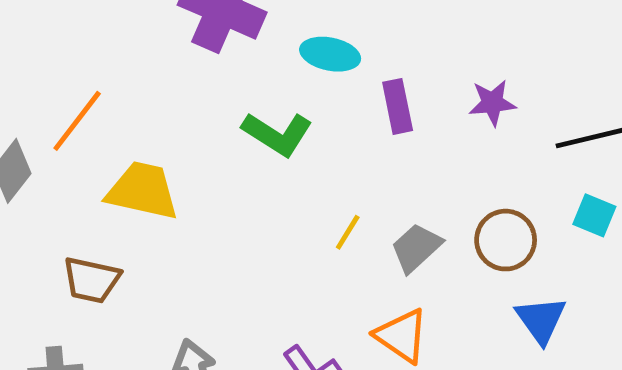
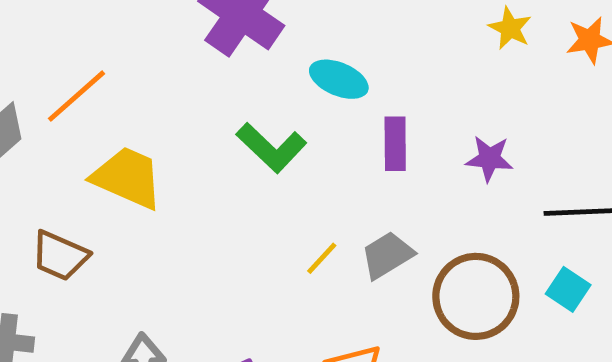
brown circle: (506, 240) -> (476, 296), size x1.4
gray trapezoid: (416, 248) -> (387, 255), moved

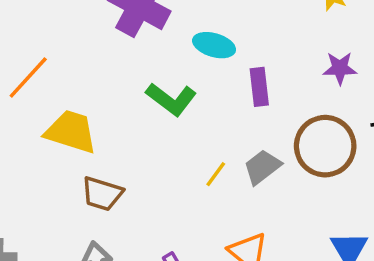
purple star: (489, 159) -> (340, 68), moved
brown trapezoid: (60, 256) -> (102, 194), moved
brown circle: (476, 296) -> (325, 146), moved

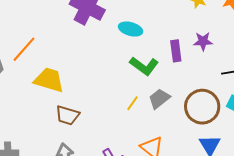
purple rectangle: (259, 87) -> (176, 51), moved
green L-shape: (171, 99) -> (144, 66), moved
brown circle: (325, 146) -> (202, 107), moved

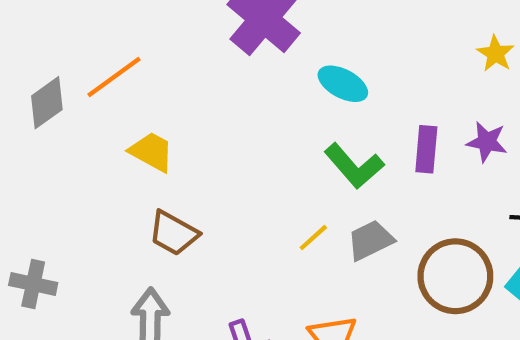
yellow trapezoid: (49, 80) -> (152, 152), size x0.7

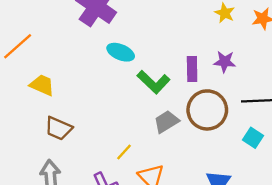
cyan ellipse: (343, 84) -> (121, 52), moved
yellow line: (313, 238) -> (124, 152), moved
brown circle: (455, 276) -> (207, 110), moved

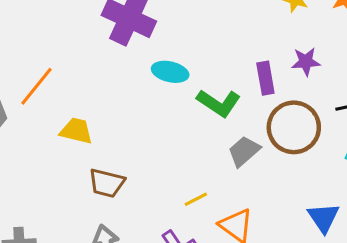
yellow line: (124, 152) -> (196, 199), turned 30

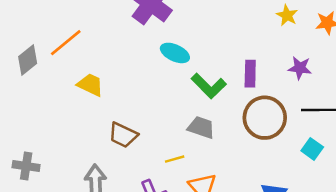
purple star: (306, 62) -> (300, 68), moved
gray trapezoid: (244, 151) -> (201, 127), moved, turned 48
brown trapezoid: (107, 183) -> (123, 135), moved

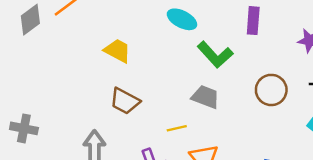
purple rectangle: (250, 74) -> (253, 21), moved
yellow trapezoid: (90, 85) -> (118, 51), moved
brown circle: (265, 118) -> (271, 90), size x0.7

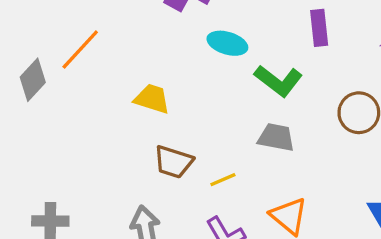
yellow line: (177, 128) -> (223, 180), moved

